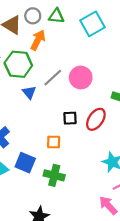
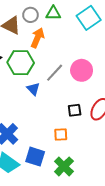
green cross: (54, 175) -> (64, 166), turned 36

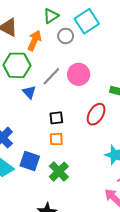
green triangle: (53, 13) -> (51, 16), turned -35
gray circle: (30, 15) -> (66, 36), moved
black square: (75, 110) -> (56, 118), moved

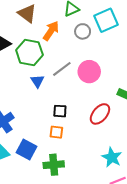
green cross: (59, 172) -> (54, 165), turned 30

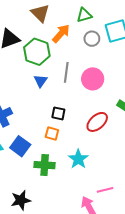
gray line: (62, 69) -> (66, 72), turned -54
cyan star: (112, 157) -> (78, 159), moved

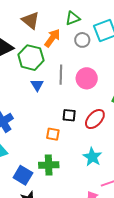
black square: (58, 113) -> (69, 115), moved
blue square: (20, 146) -> (23, 175), moved
cyan star: (78, 159) -> (92, 157), moved

